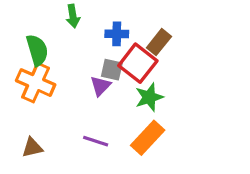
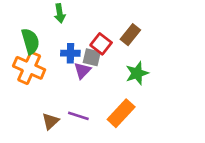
blue cross: (117, 34) -> (70, 53), moved
red square: (138, 63) -> (101, 44), moved, size x0.7
green star: (149, 97) -> (137, 73), moved
brown triangle: (32, 148) -> (50, 121), moved, turned -30

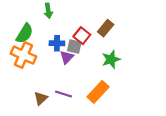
green semicircle: (30, 41) -> (25, 33), turned 48

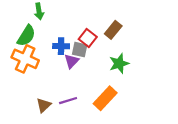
green arrow: (48, 11) -> (39, 11), moved
purple line: (63, 94) -> (68, 101), turned -35

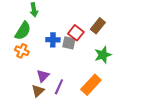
orange cross: (25, 59) -> (22, 51), size x0.6
purple triangle: (72, 61) -> (43, 76), moved
purple line: (68, 101) -> (59, 87), turned -49

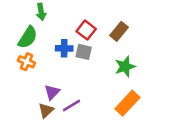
red square: (76, 33) -> (86, 30), moved
orange rectangle: (91, 85) -> (127, 103), moved
purple line: (59, 87) -> (71, 106), turned 35

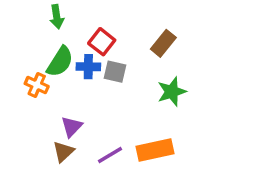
red square: (86, 30) -> (102, 42), moved
green semicircle: (28, 37) -> (60, 62), moved
orange rectangle: (127, 103) -> (155, 150), moved, turned 35
purple line: (71, 106) -> (110, 155), moved

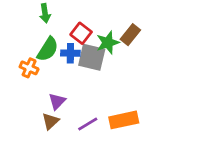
gray square: (115, 72) -> (92, 57), size x1.5
green star: (172, 92) -> (108, 43), moved

